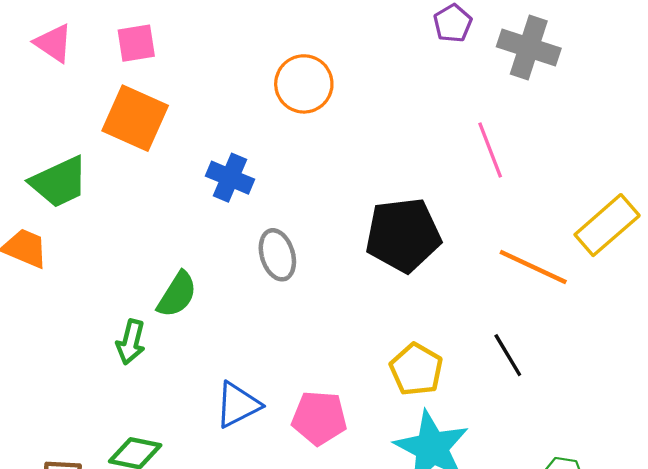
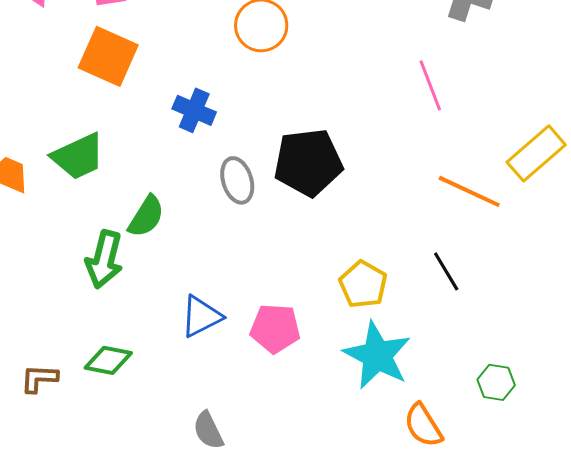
green trapezoid: (59, 182) -> (78, 156), moved
black pentagon: (403, 235) -> (308, 162), moved
green arrow: (131, 342) -> (104, 259), size x1.4

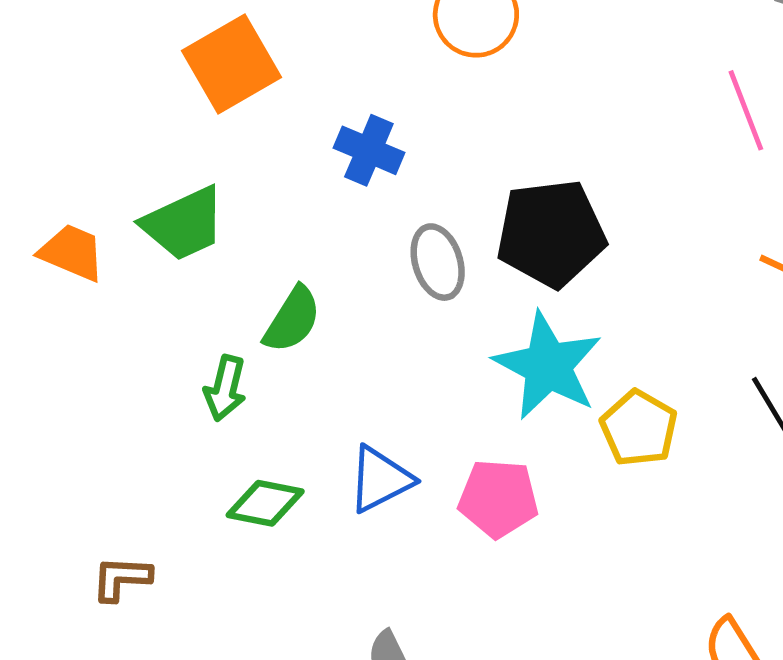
orange square: (108, 56) -> (232, 64), turned 36
green arrow: (104, 259) -> (225, 388), size x0.7
cyan star: (377, 355) -> (548, 366), moved
green diamond: (108, 360) -> (265, 503), moved

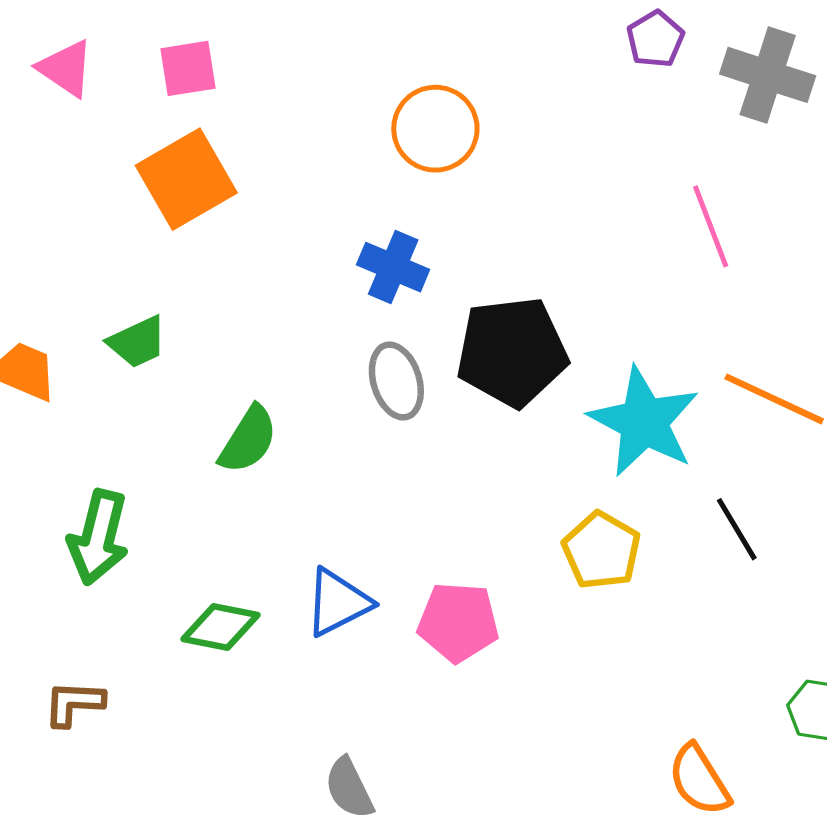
blue cross: (369, 150) -> (393, 267), moved
green trapezoid: (184, 224) -> (137, 342), size x0.7
cyan star: (548, 366) -> (644, 422), moved
green arrow: (225, 388) -> (98, 537), moved, size x1.4

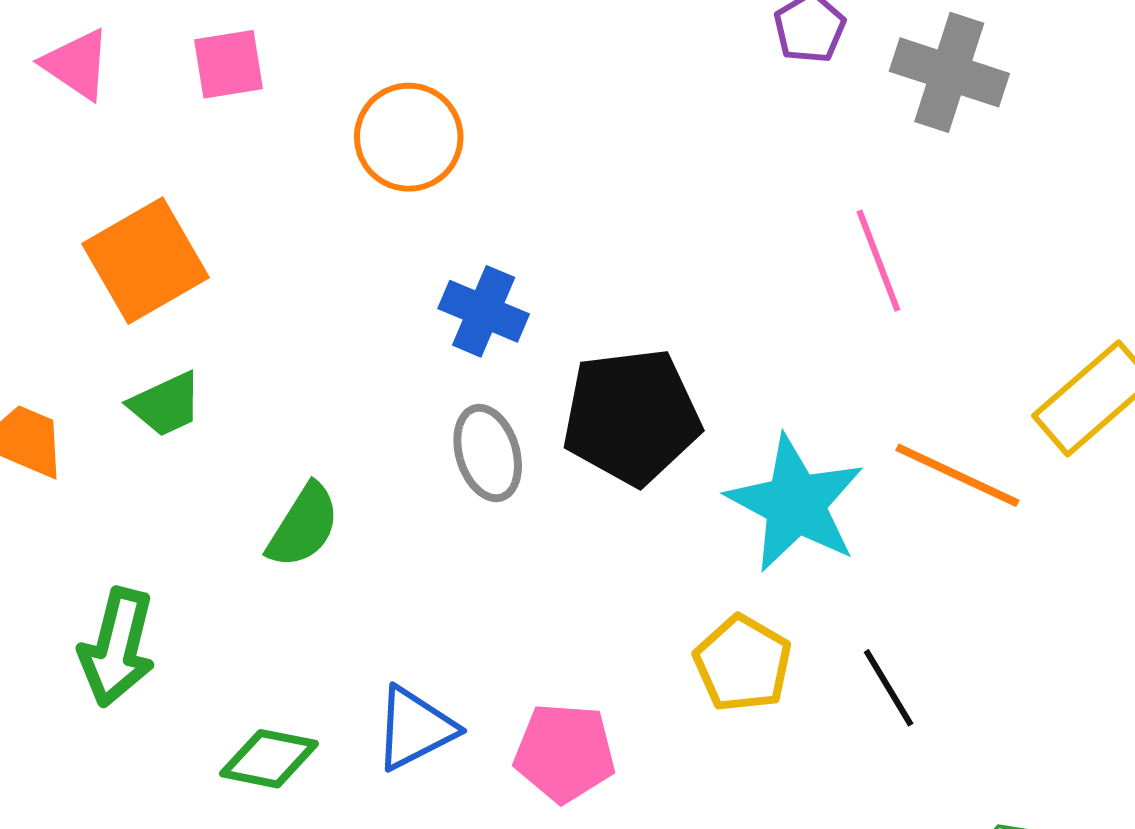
orange circle: (435, 129) -> (409, 137), moved
orange square: (186, 179) -> (145, 261), moved
black line: (737, 529) -> (889, 688), moved

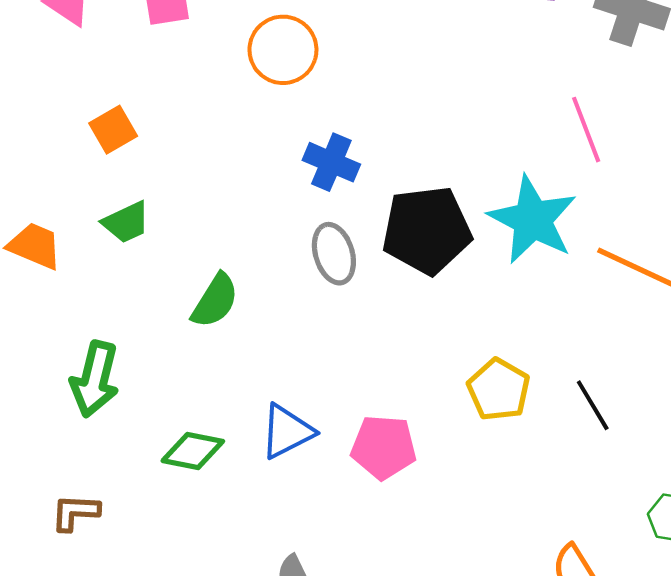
orange square: (145, 261) -> (113, 130), size x0.6
cyan star: (795, 504) -> (533, 220), moved

